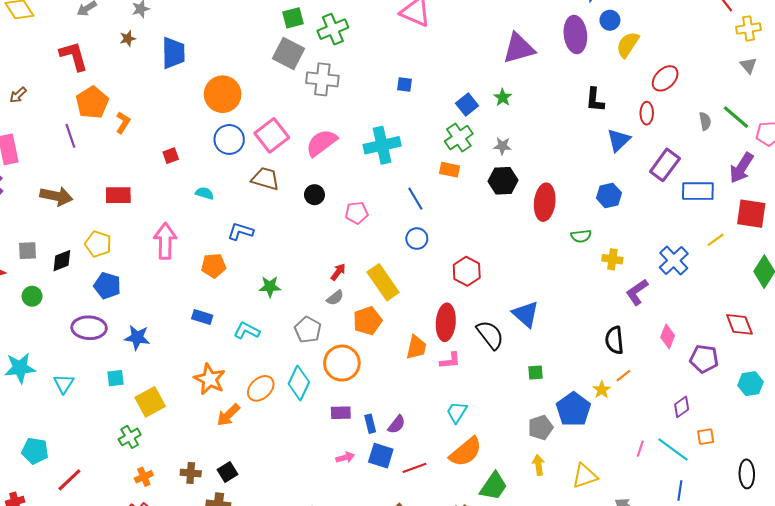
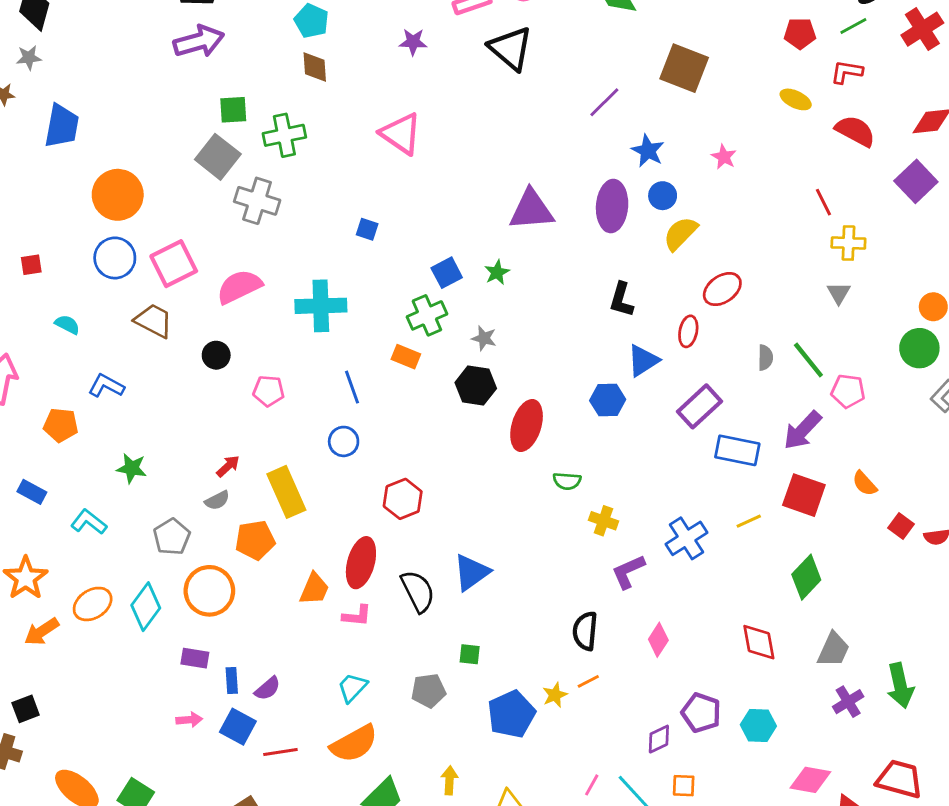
blue hexagon: (609, 196) -> (608, 400), moved
blue triangle: (526, 314) -> (471, 572), turned 32
purple pentagon: (704, 359) -> (701, 713), moved
gray pentagon: (541, 428) -> (429, 691), moved

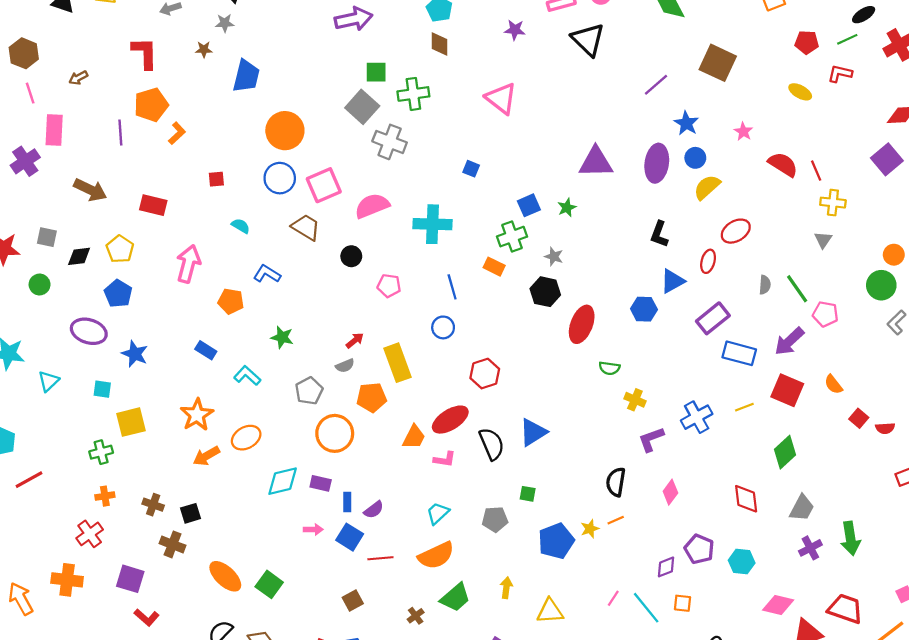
red semicircle: (855, 131) -> (783, 164), moved
red ellipse: (361, 563) -> (450, 420), turned 39
cyan diamond: (146, 607) -> (283, 481), moved, turned 36

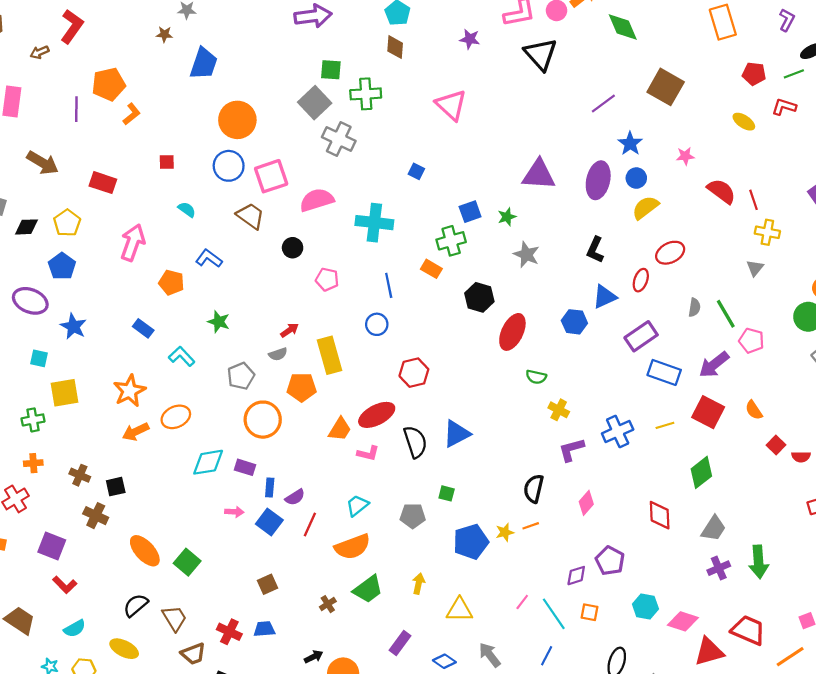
red L-shape: (145, 53) -> (72, 26), moved, turned 32
pink star: (743, 132) -> (685, 156), turned 30
gray star: (554, 257) -> (526, 255), moved, size x1.4
red line: (380, 558) -> (310, 524), moved, turned -65
cyan hexagon: (742, 562) -> (645, 607), moved

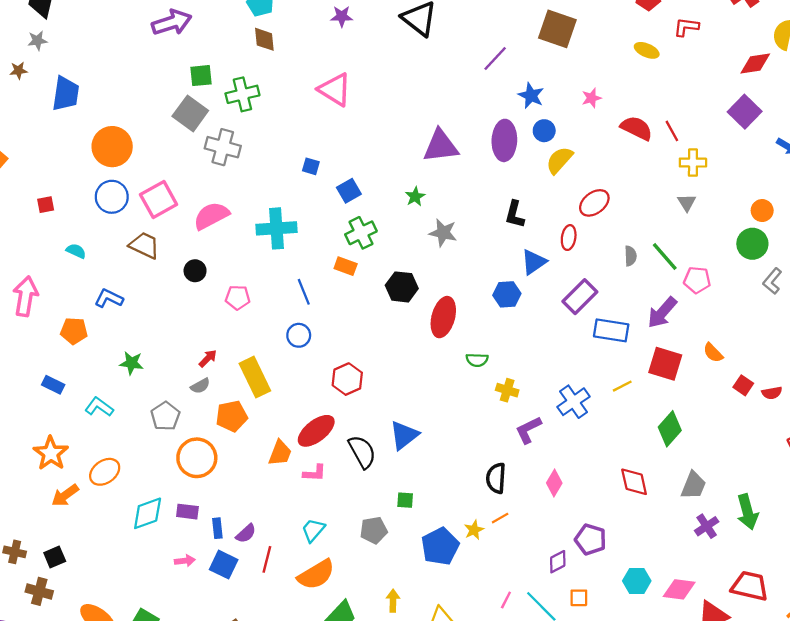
blue square: (470, 212) -> (349, 191), moved

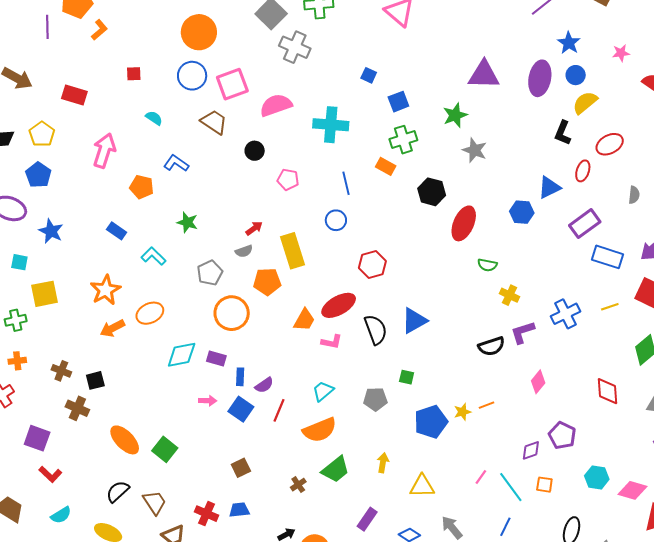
green star: (415, 197) -> (455, 115), size x1.4
black L-shape: (515, 214) -> (563, 133), moved
black semicircle: (496, 478) -> (491, 346), moved, turned -120

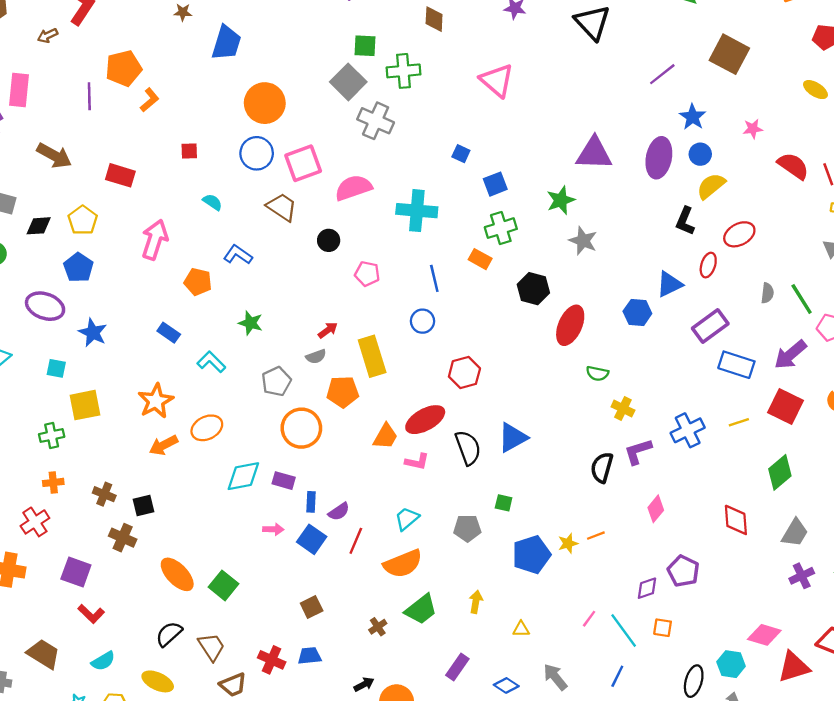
black semicircle: (491, 346) -> (602, 467), turned 124
cyan hexagon: (597, 478) -> (731, 664), moved
yellow triangle: (422, 486) -> (521, 629), size x0.6

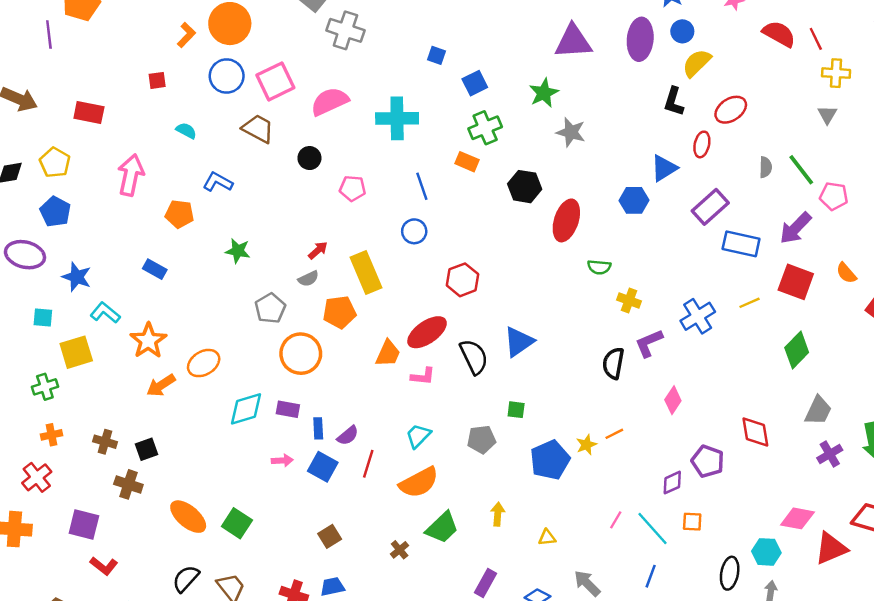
orange L-shape: (150, 100) -> (186, 35), moved
cyan L-shape: (211, 362) -> (105, 313), moved
red diamond: (736, 520) -> (755, 432), moved

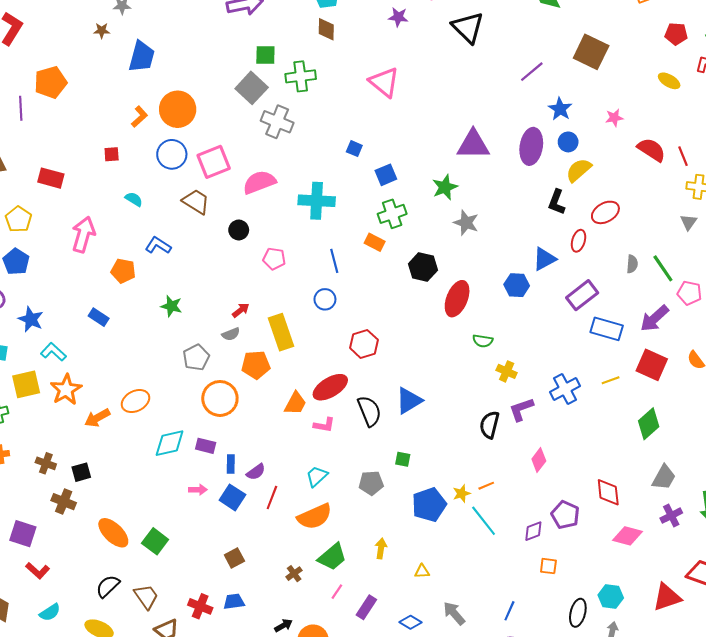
orange star: (148, 341) -> (66, 390), moved
pink diamond: (797, 518) -> (628, 536), moved
pink line: (616, 520) -> (337, 592), moved
cyan line: (652, 528) -> (484, 521), moved

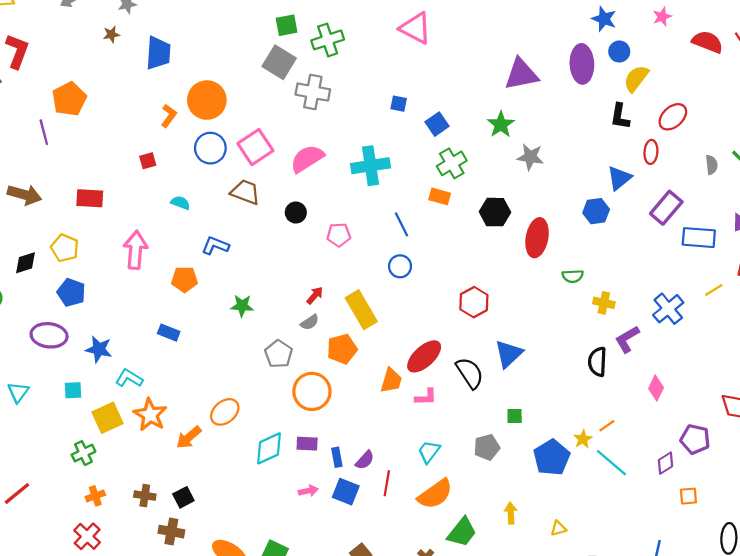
red hexagon: (364, 344) -> (474, 302), moved

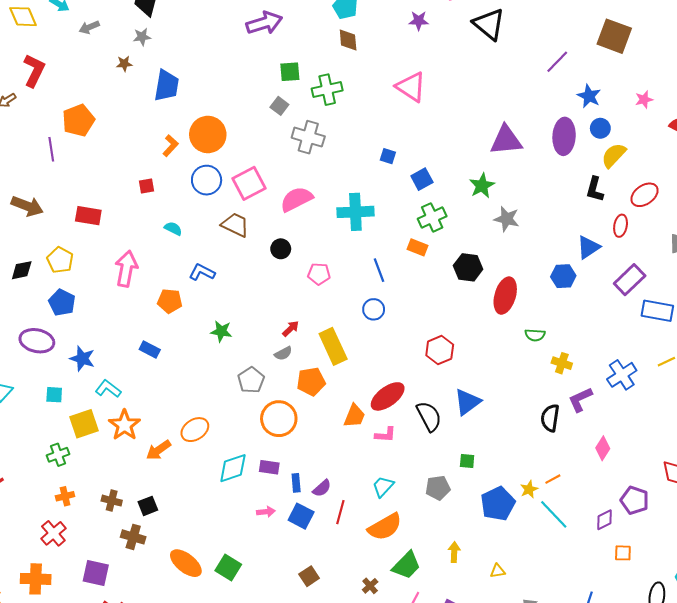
gray square: (279, 62) -> (279, 106), size x0.6

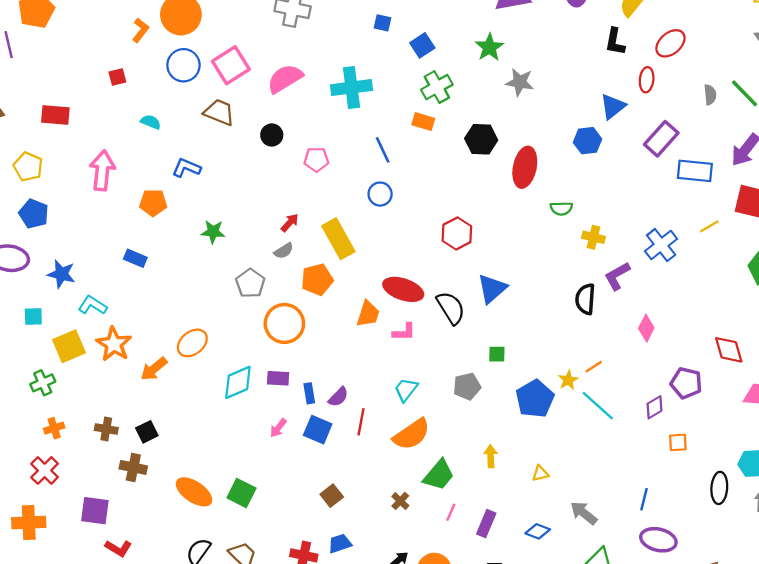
red ellipse: (388, 396) -> (403, 289), turned 60
pink arrow: (266, 512) -> (278, 428), turned 138

